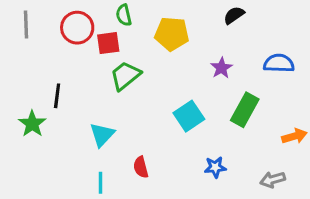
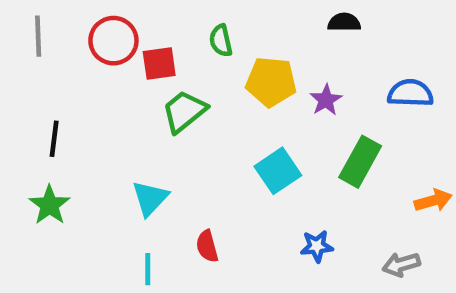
green semicircle: (124, 15) -> (221, 41), moved
black semicircle: (234, 15) -> (344, 22), turned 35
yellow pentagon: (172, 34) -> (271, 82), moved
black line: (57, 96) -> (54, 139), moved
green star: (32, 124) -> (50, 205), moved

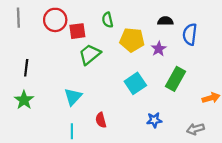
black semicircle: (344, 22) -> (165, 21), moved
blue semicircle: (410, 93) -> (190, 34), moved, turned -85

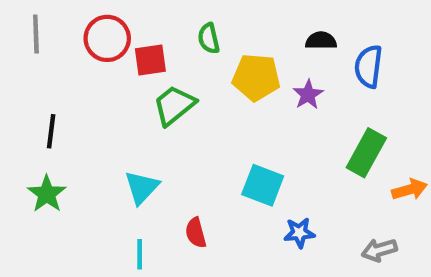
green rectangle: (175, 79) -> (366, 153), moved
cyan square: (135, 83) -> (263, 185), moved, turned -35

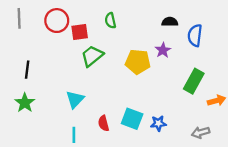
yellow pentagon: (256, 77) -> (138, 62), moved
cyan square: (263, 185) -> (132, 119), moved

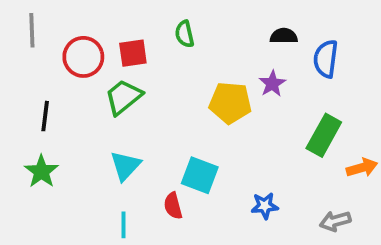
red circle: (57, 21) -> (83, 57), moved
green trapezoid: (92, 56) -> (123, 97), moved
cyan square: (132, 119) -> (200, 175), moved

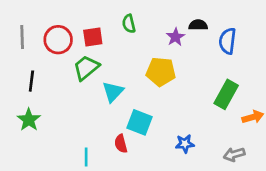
gray line: (32, 30) -> (22, 37), moved
purple star: (272, 84) -> (175, 37), moved
cyan triangle: (125, 166) -> (113, 92), moved

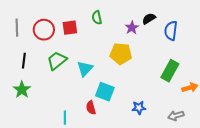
black semicircle: (198, 25) -> (149, 19), turned -32
green trapezoid: (86, 68) -> (57, 61), moved

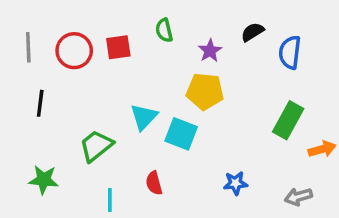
purple star: (132, 28) -> (210, 51), moved
green trapezoid: (57, 61) -> (96, 146), moved
green star: (22, 90) -> (44, 180), moved, turned -30
cyan square: (105, 92) -> (181, 134), moved

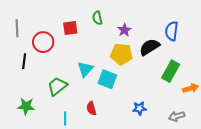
black semicircle: (252, 32) -> (150, 47), moved, size x1.5
red circle: (74, 51) -> (43, 42), moved

